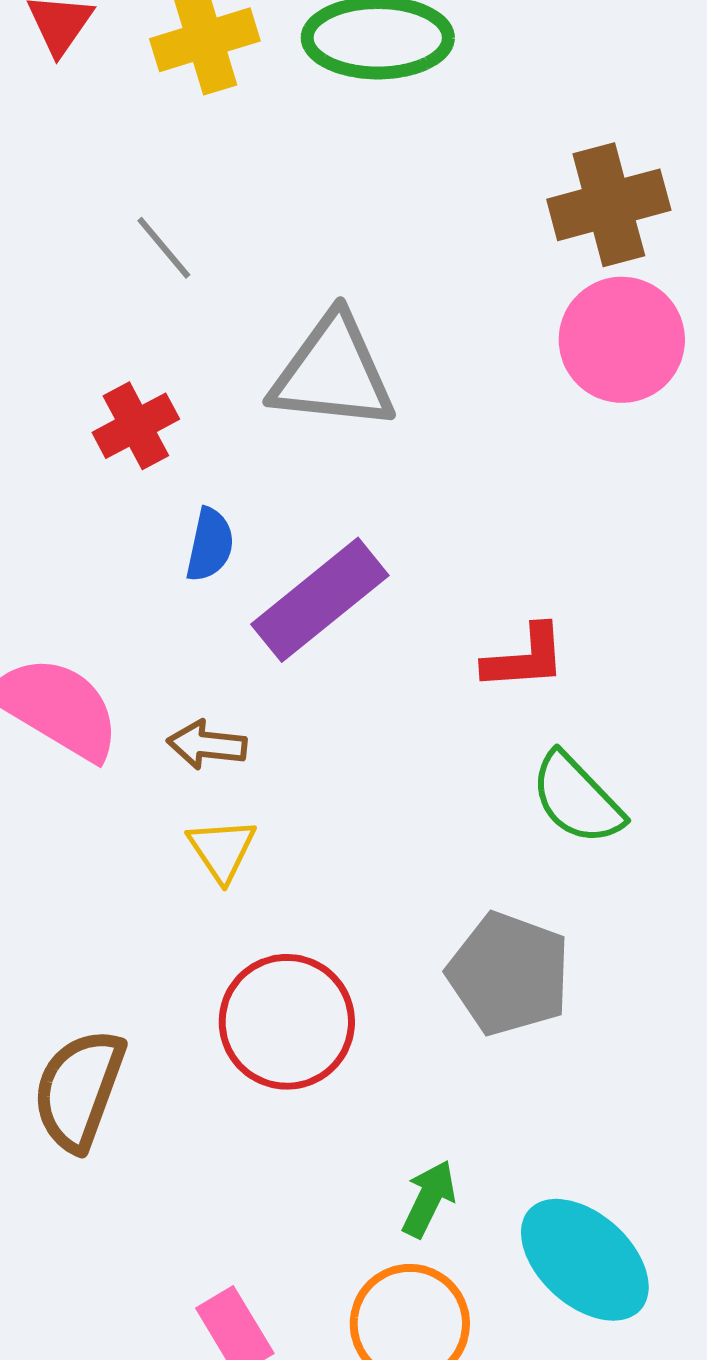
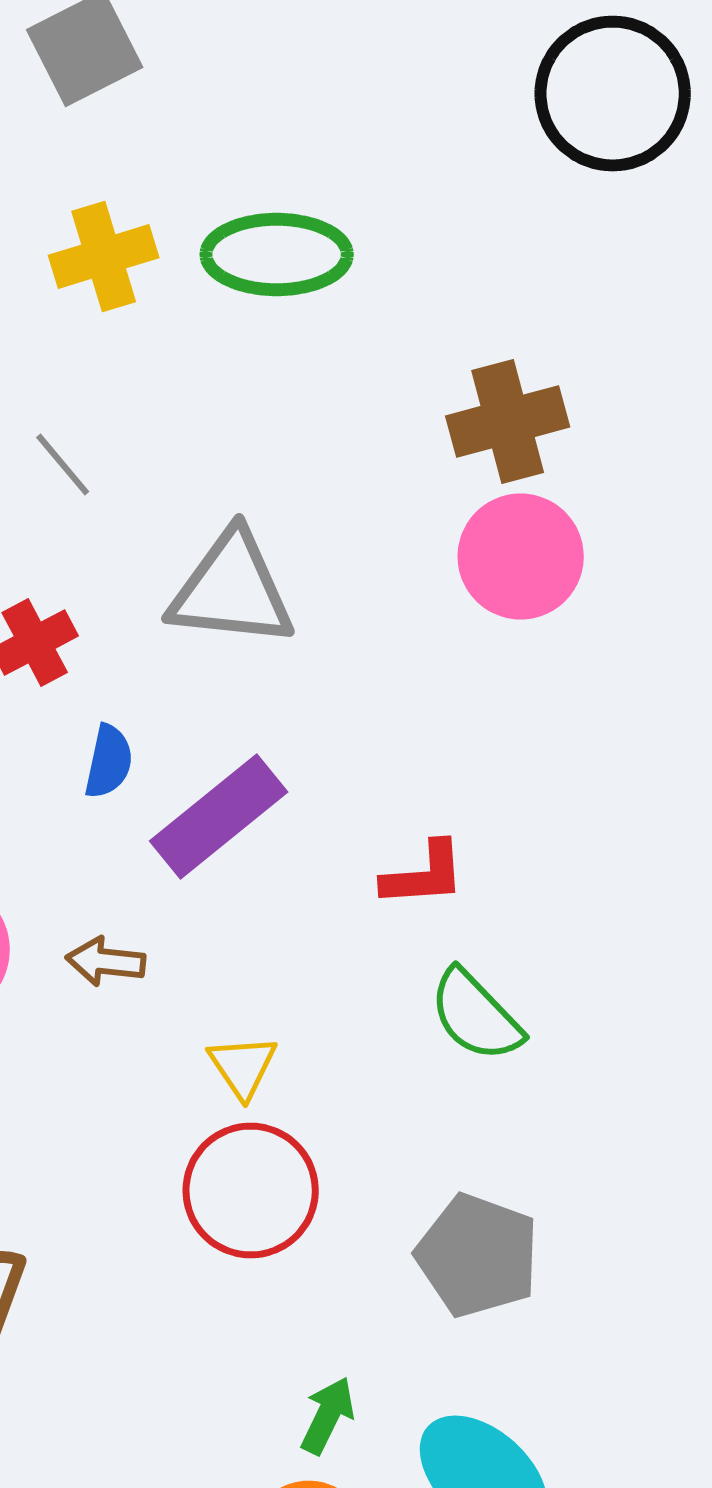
yellow triangle: (222, 850) -> (243, 1066), moved
gray pentagon: (509, 974) -> (478, 1256), moved
red circle: (287, 1022) -> (251, 1190), moved

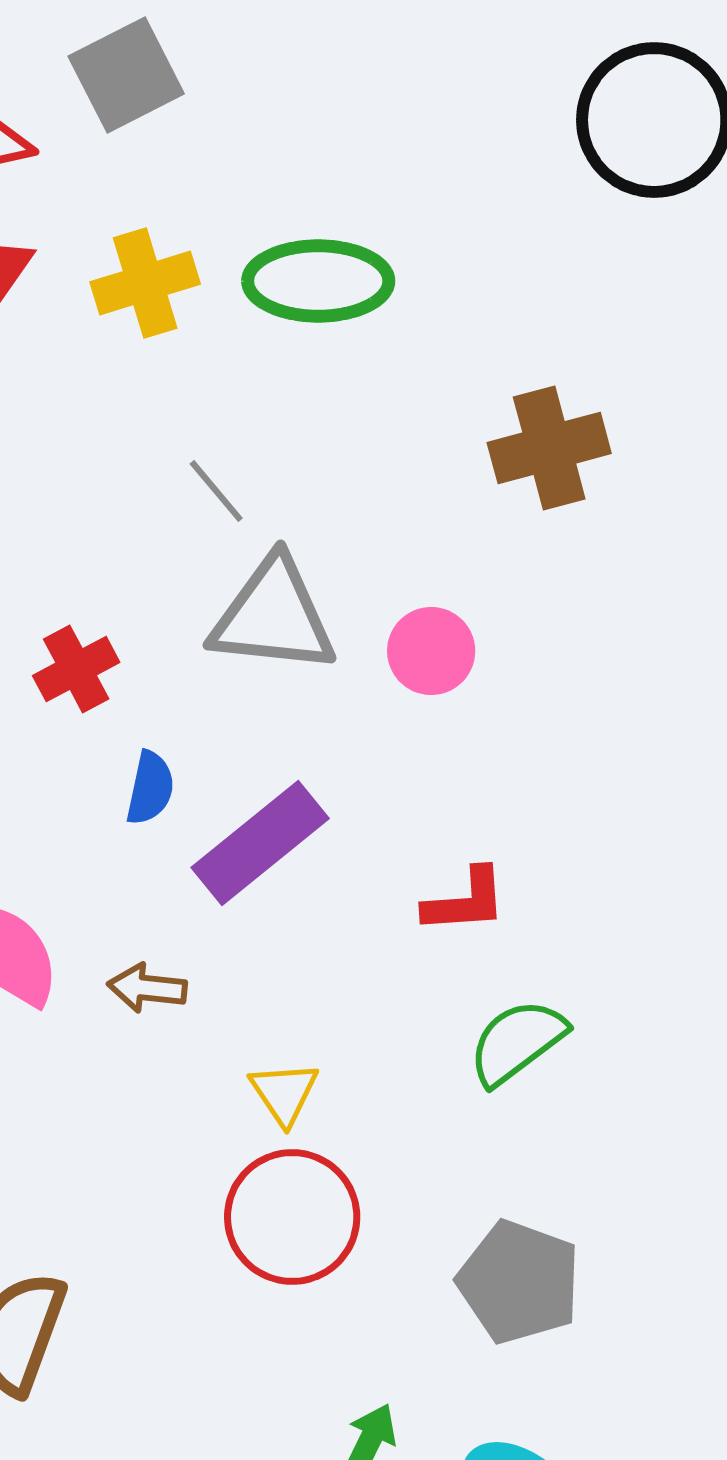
gray line: (63, 464) -> (216, 491), moved
pink circle: (521, 556) -> (431, 651), moved, size x0.7
green semicircle: (476, 1016) -> (517, 1042), turned 97

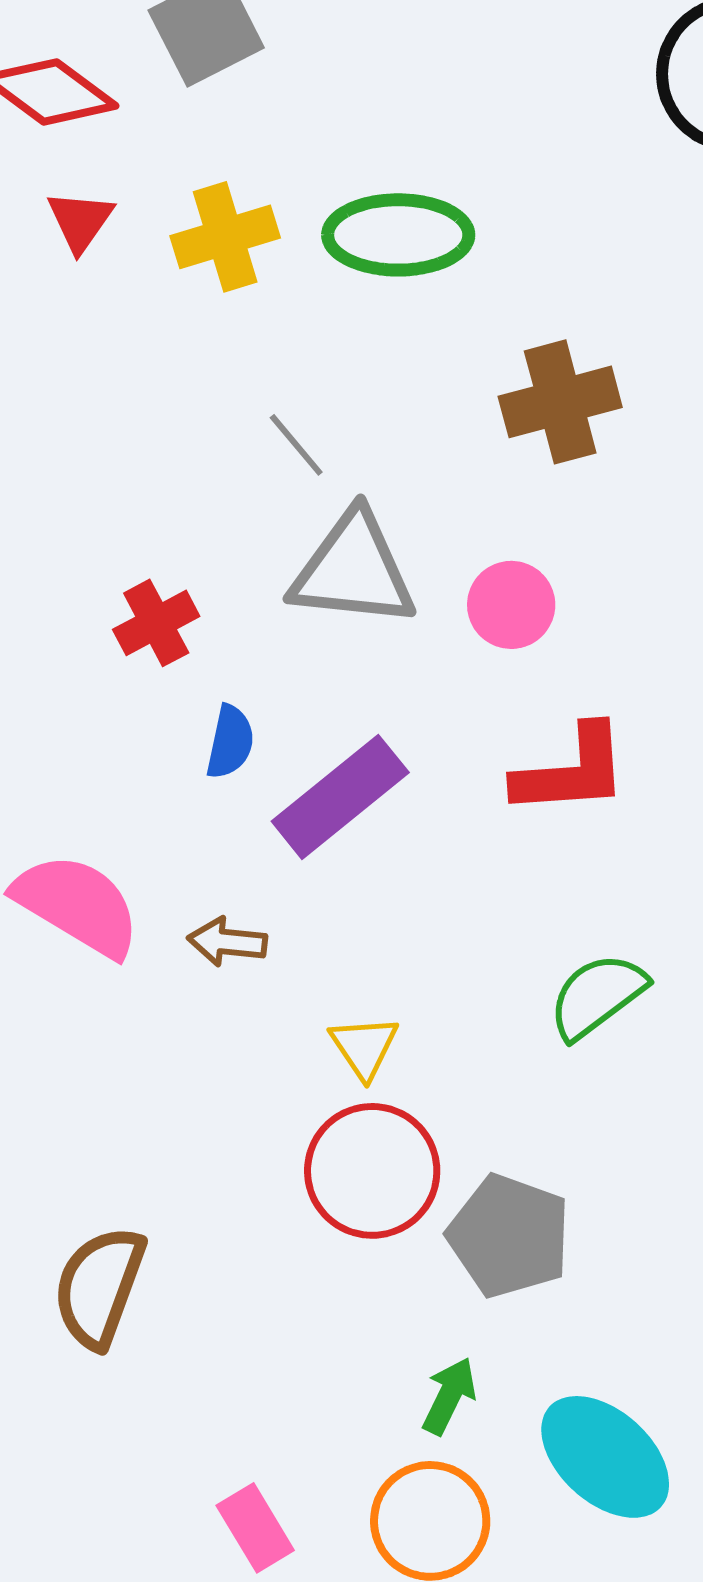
brown cross: (549, 448) -> (560, 402), moved
red L-shape: (465, 901) -> (571, 771), moved, size x1.4
gray pentagon: (519, 1282) -> (509, 1236), moved

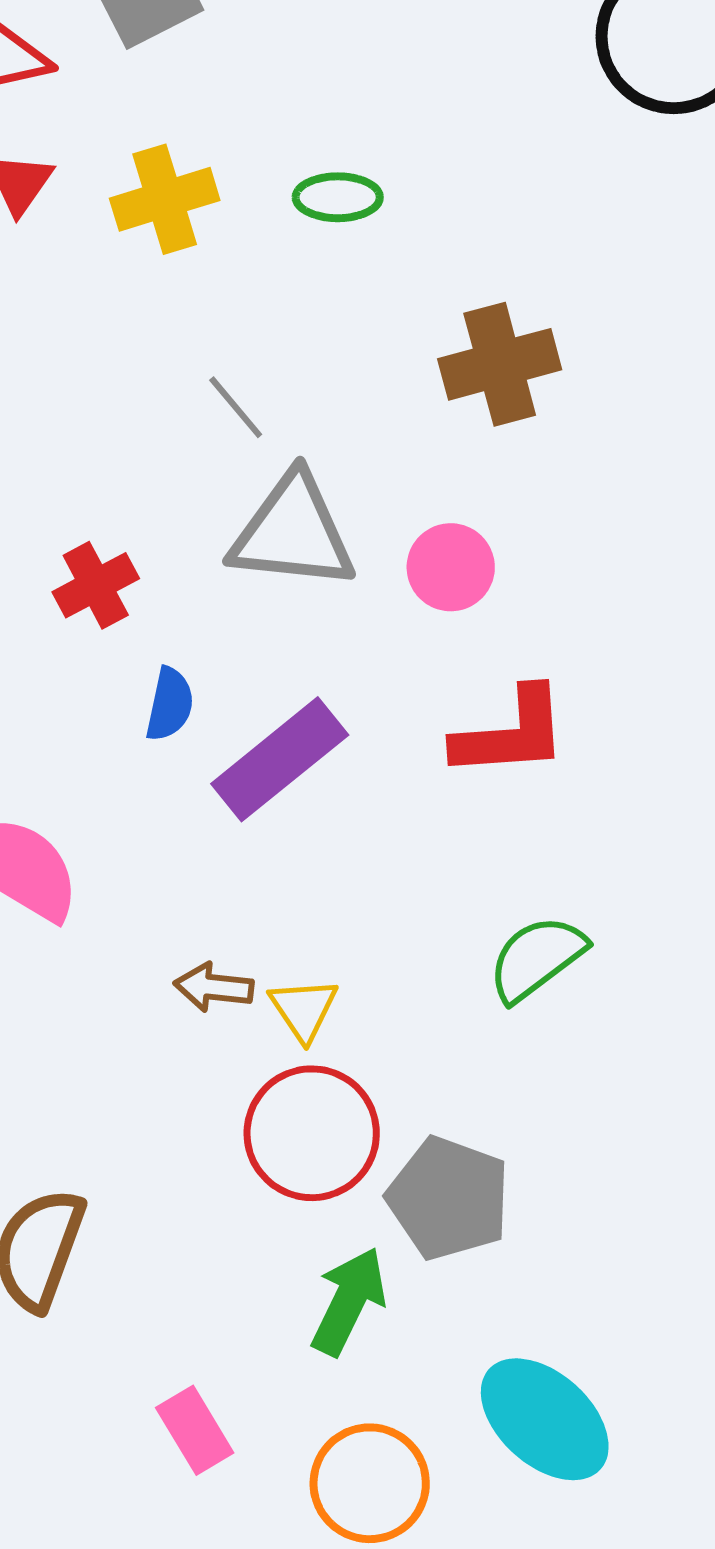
green ellipse: (398, 235) -> (338, 197), size x0.6
brown arrow: (227, 942) -> (214, 987), moved
green arrow: (449, 1396) -> (349, 1301), moved, size x1.4
pink rectangle: (255, 1528) -> (195, 1430), moved

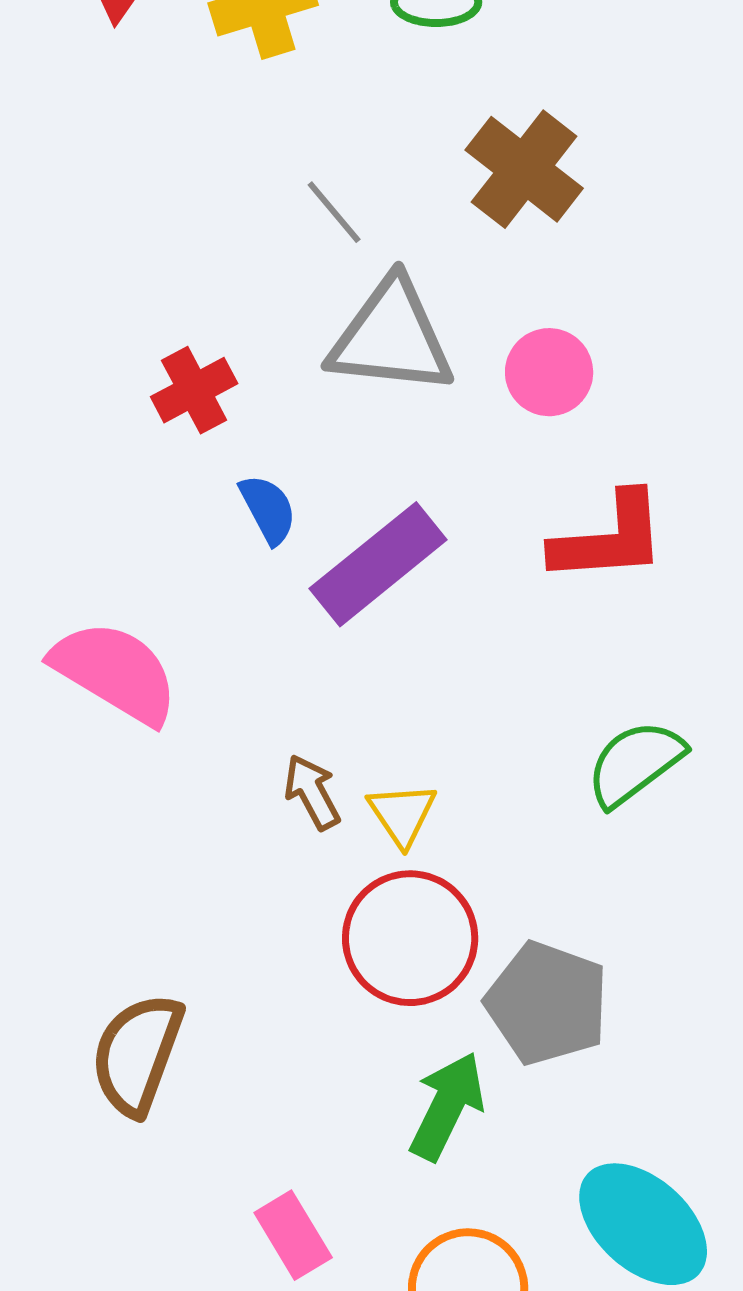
brown cross: (500, 364) -> (524, 169), moved, turned -37
blue semicircle: (170, 704) -> (268, 509), turned -40
brown arrow: (214, 987) -> (312, 792), turned 56

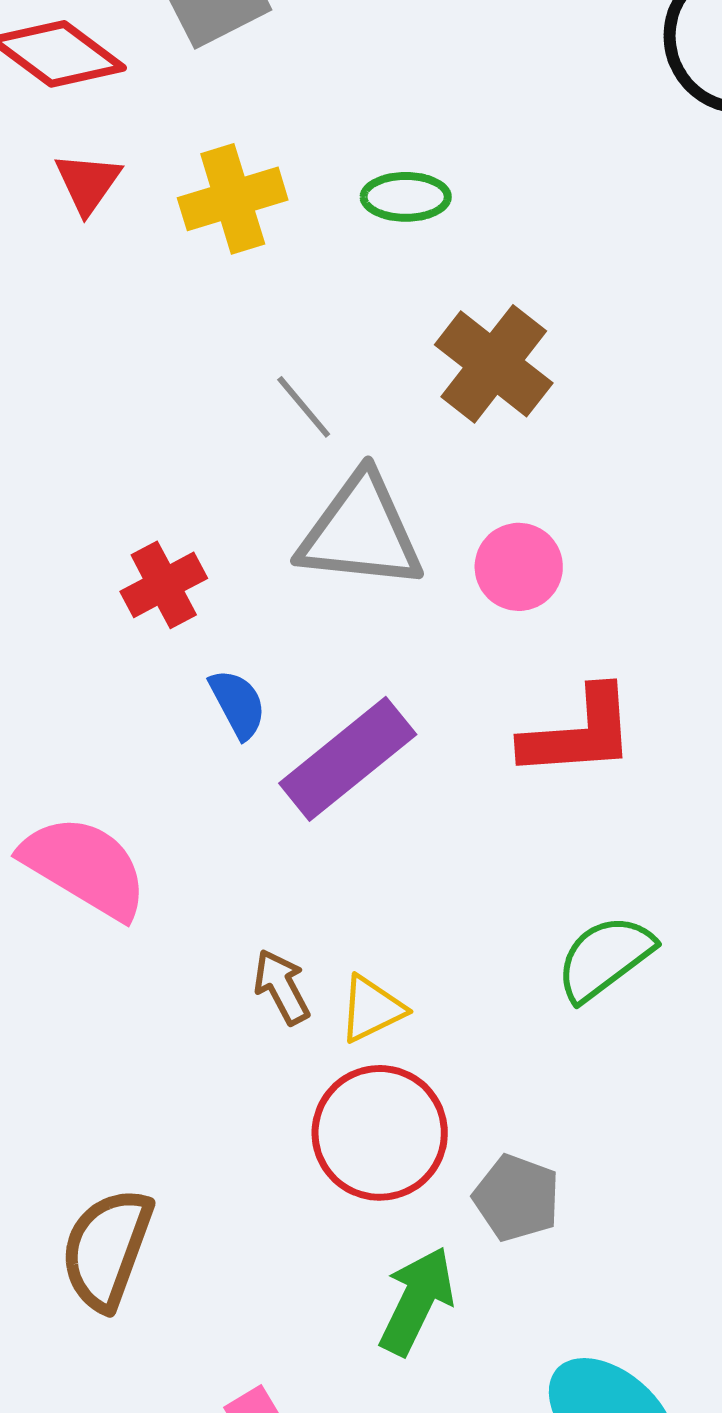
yellow triangle: (402, 814) -> (372, 1009), turned 38
gray pentagon: (547, 1003) -> (517, 1198), size x0.7

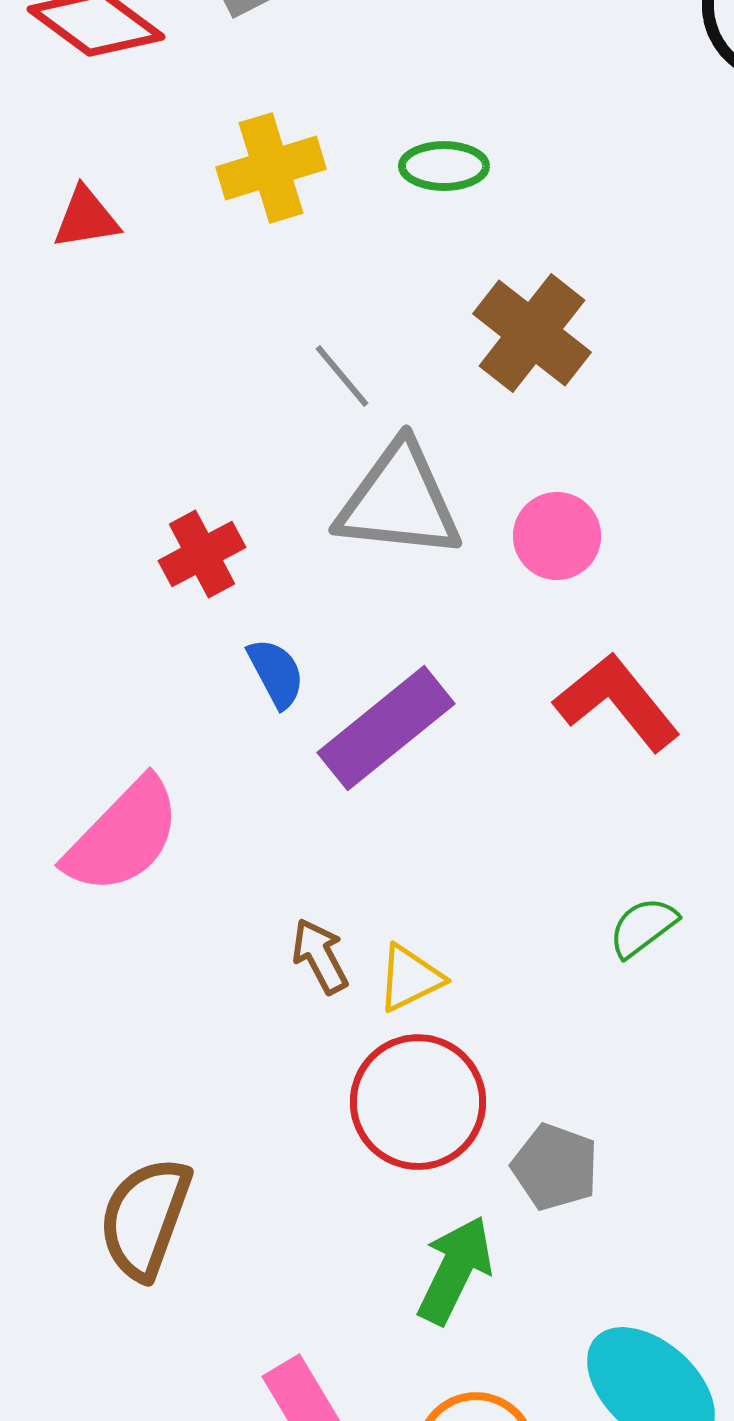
red triangle: (88, 183) -> (86, 218), moved, turned 46
red L-shape: (579, 733) -> (617, 702), turned -125
pink semicircle: (85, 867) -> (123, 836), turned 103
green semicircle: (605, 958) -> (643, 927), size x0.7

